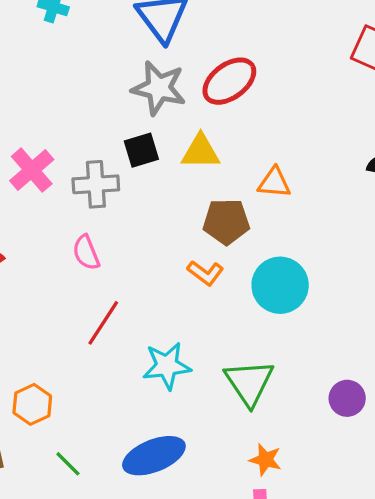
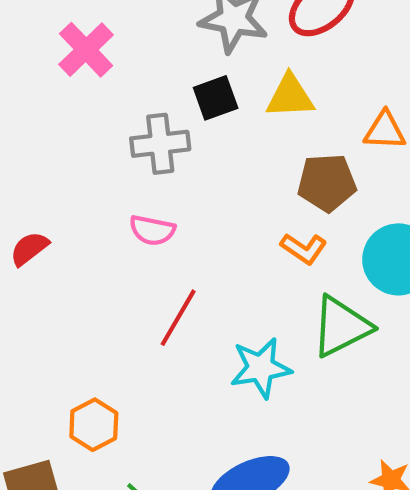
pink cross: (32, 170) -> (86, 50), moved
pink semicircle: (86, 253) -> (152, 230), turned -54
green triangle: (249, 383) -> (341, 326), moved, turned 40

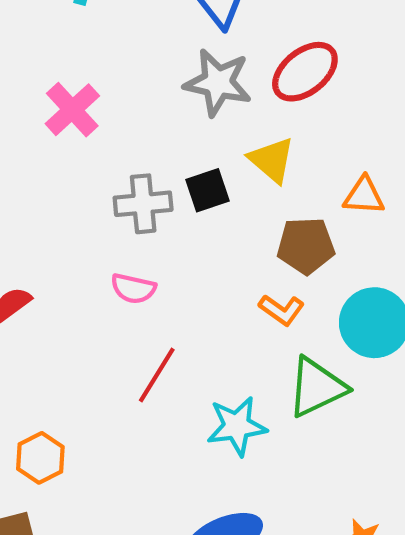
yellow triangle: (290, 96) -> (272, 160), turned 42
black square: (216, 98) -> (207, 190), moved
orange hexagon: (94, 425) -> (40, 458), moved

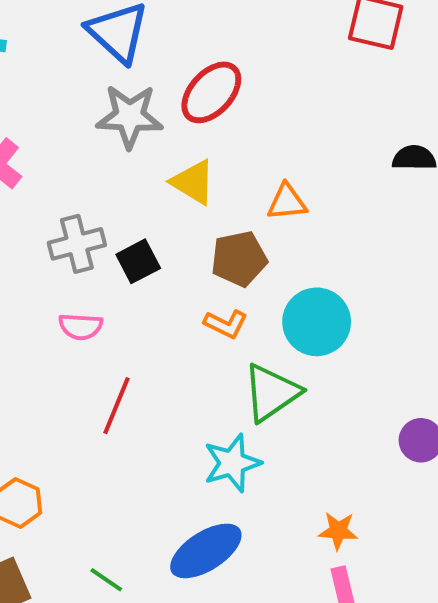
black square: (207, 190) -> (138, 261), moved
cyan star: (237, 426) -> (232, 463), moved

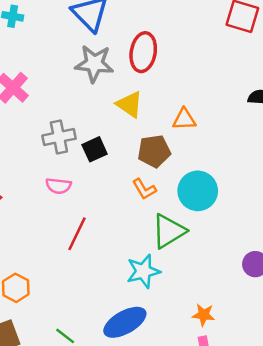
red ellipse: (211, 92) -> (143, 52), turned -36
orange L-shape: (226, 324) -> (144, 189), turned 30

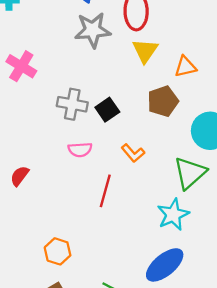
yellow triangle: (130, 104) -> (145, 51), moved, turned 40
gray cross: (59, 137) -> (72, 104), turned 32
orange L-shape: (144, 189) -> (133, 153), moved

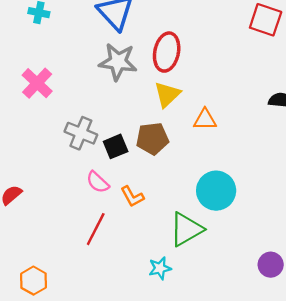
brown pentagon: (163, 101) -> (152, 139), moved
pink semicircle: (80, 150) -> (98, 182), moved, turned 35
cyan star: (173, 215) -> (160, 268), size x0.7

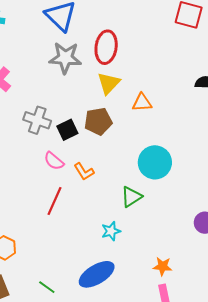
green triangle: (186, 229) -> (131, 197), size x0.7

